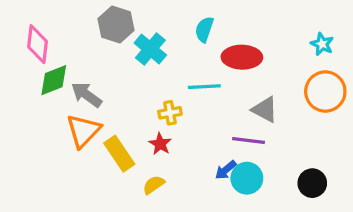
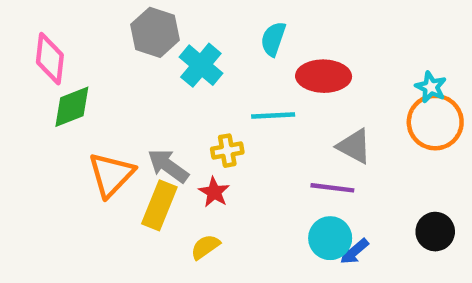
cyan star: (322, 44) -> (431, 87), moved
gray arrow: (87, 95) -> (168, 166), moved
yellow rectangle: (119, 154) -> (159, 205), turned 56
blue arrow: (226, 170) -> (354, 251), moved
black circle: (312, 183) -> (435, 232), moved

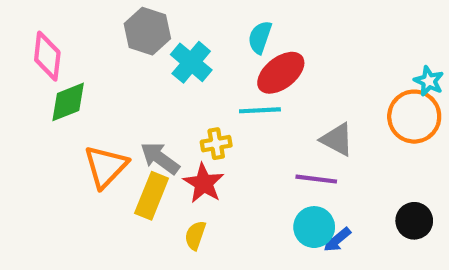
red ellipse: (324, 76) -> (281, 73), moved, turned -39
cyan star: (431, 87) -> (429, 81), moved
red star: (214, 192) -> (204, 183), size x1.4
yellow semicircle: (205, 247) -> (195, 235), turned -36

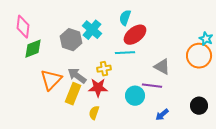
gray hexagon: (147, 31) -> (71, 40), moved
red star: (204, 183) -> (98, 88), turned -30
cyan circle: (314, 227) -> (135, 96), moved

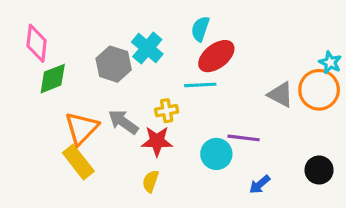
gray triangle: (162, 67) -> (281, 95), moved
yellow rectangle: (73, 94) -> (78, 162), moved, turned -60

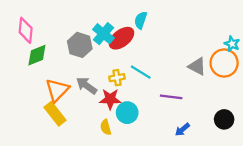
red ellipse: (216, 56) -> (122, 38), moved
cyan line: (200, 85) -> (141, 72), moved, turned 35
cyan circle: (216, 154) -> (127, 113), moved
yellow semicircle: (151, 181) -> (106, 127), turned -35

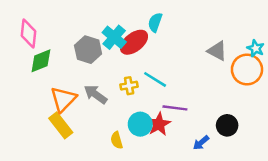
gray triangle: (197, 66) -> (217, 51), moved
purple line: (171, 97) -> (175, 108), moved
red star: (110, 99) -> (159, 124), moved, turned -30
black circle: (224, 119) -> (227, 125), moved

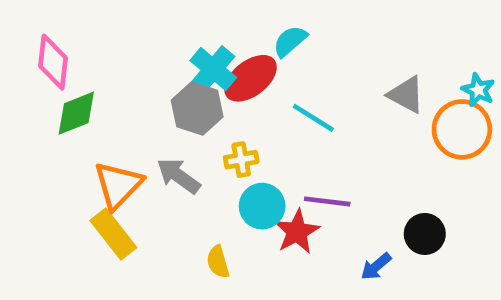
cyan semicircle: (155, 22) -> (290, 41), turned 30
gray hexagon: (88, 50) -> (197, 109), moved
cyan line: (155, 79) -> (313, 118), moved
cyan circle: (140, 124) -> (262, 206), moved

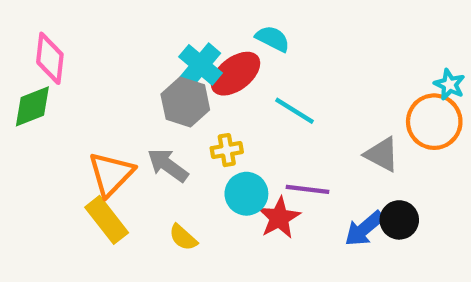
cyan semicircle: (290, 41) -> (273, 39), turned 68
gray triangle: (406, 95) -> (382, 154), moved
green diamond: (76, 113) -> (32, 106), moved
yellow semicircle: (218, 262) -> (183, 237), moved, turned -32
blue arrow: (376, 267) -> (364, 229), moved, size x1.4

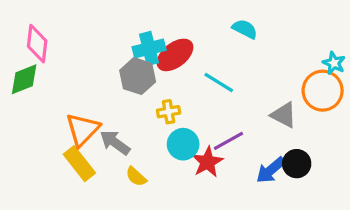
cyan semicircle: (273, 39) -> (245, 29), moved
cyan cross: (201, 65) -> (149, 48), turned 36
gray arrow: (168, 165) -> (115, 143), moved
purple line: (308, 189) -> (229, 141), turned -36

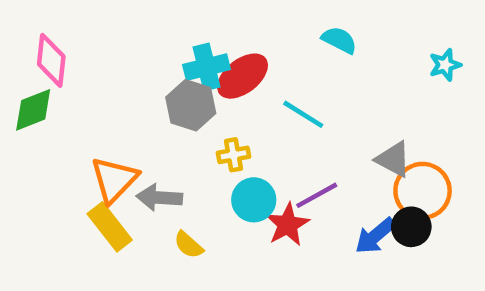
cyan star: (334, 63) -> (445, 65), moved, turned 30
orange circle: (323, 91) -> (423, 191), moved
gray arrow: (115, 143) -> (159, 198), turned -32

